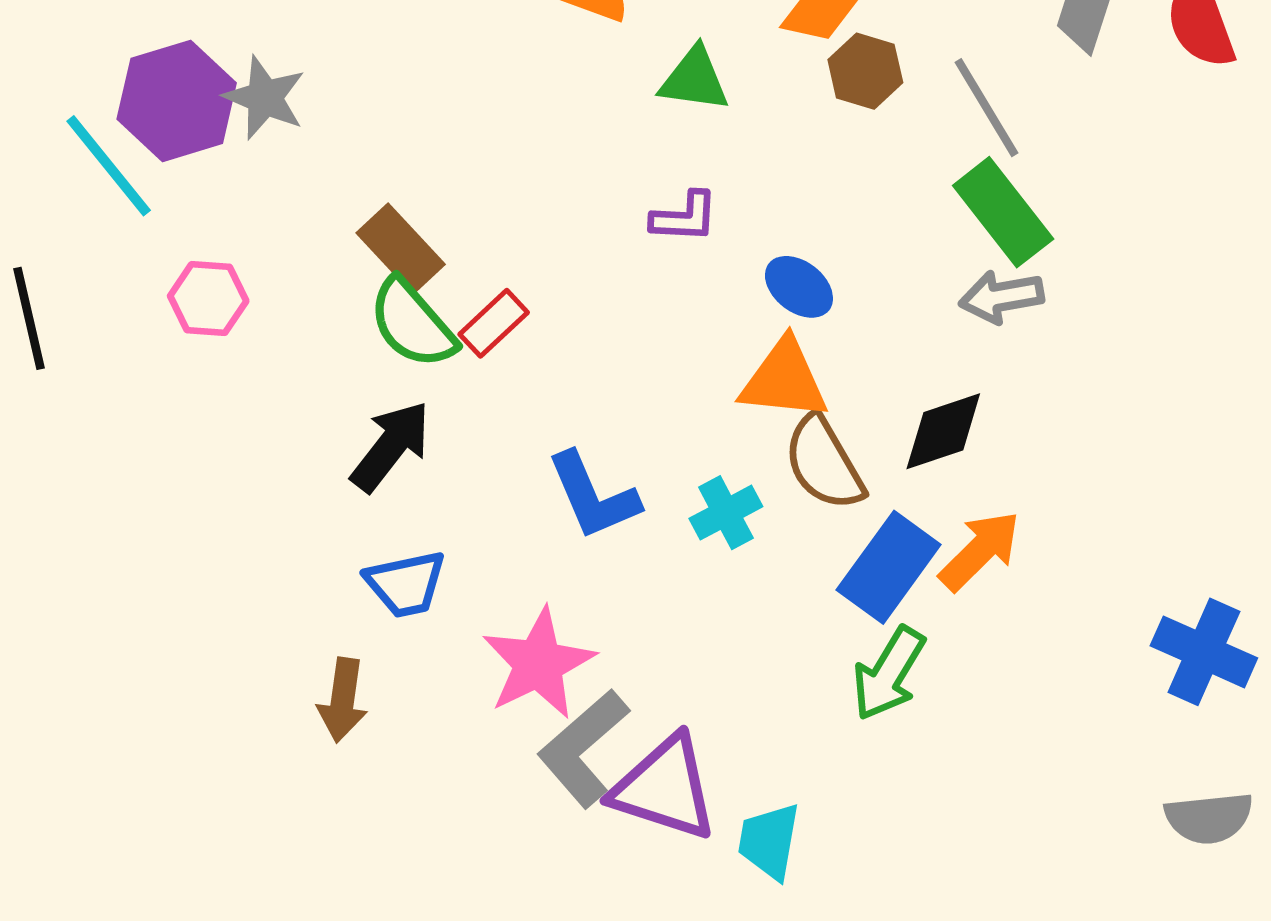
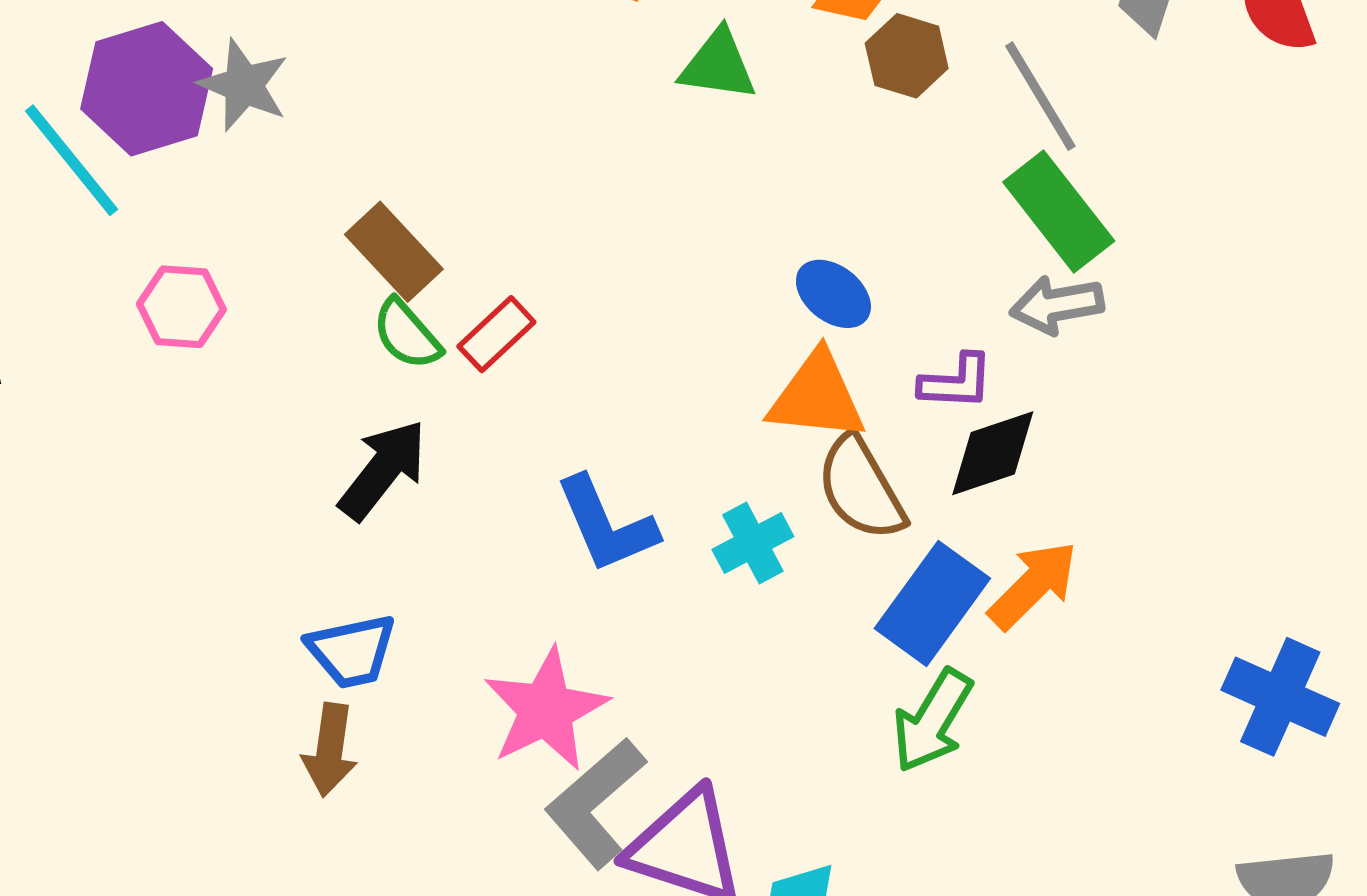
purple L-shape: (684, 217) -> (956, 382), moved
green semicircle: (412, 323) -> (407, 334), size x0.7
blue trapezoid: (406, 584) -> (352, 651), moved

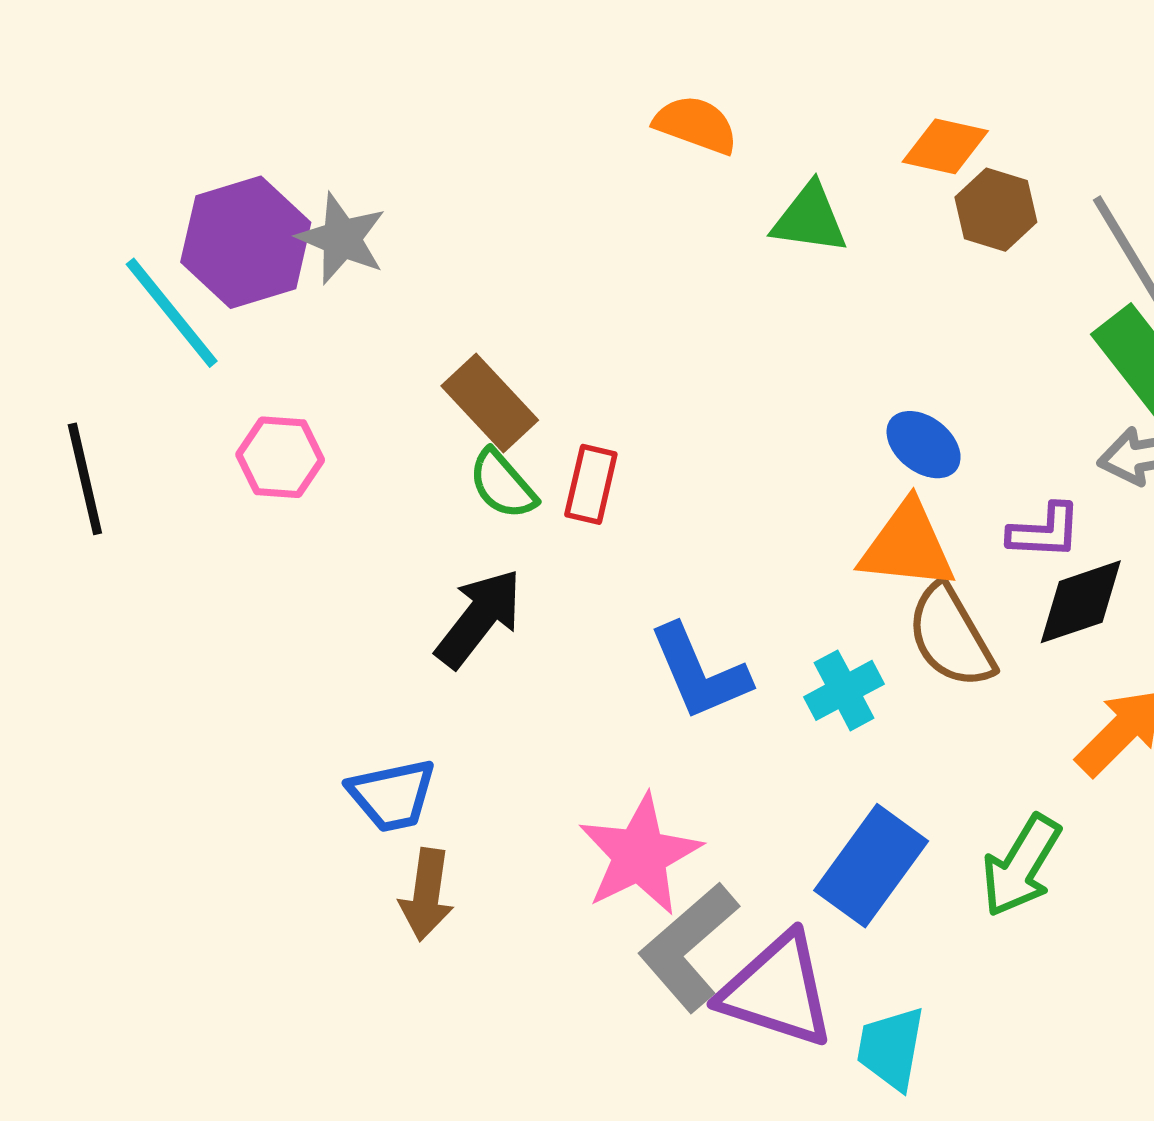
red rectangle: (496, 334) -> (591, 484), turned -34
blue rectangle: (932, 603) -> (871, 866), moved
blue trapezoid: (352, 651) -> (392, 795), moved

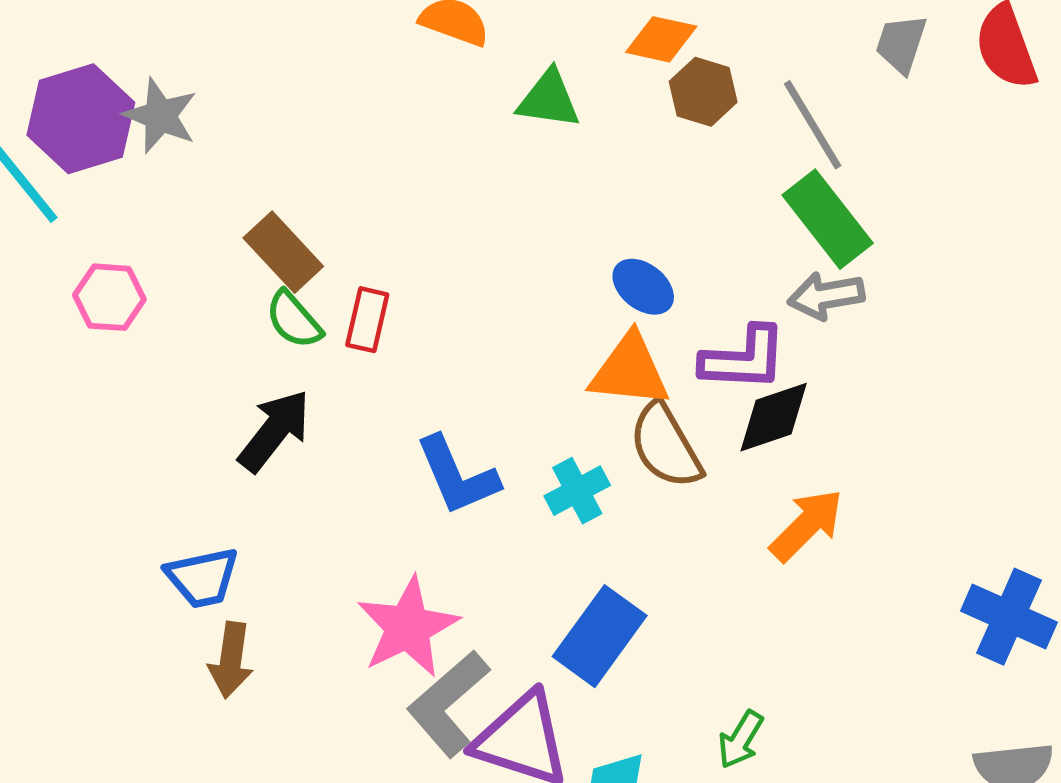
purple L-shape: (1045, 531) -> (744, 359), size x1.4
green arrow: (1021, 866) -> (741, 740), moved, size x0.7

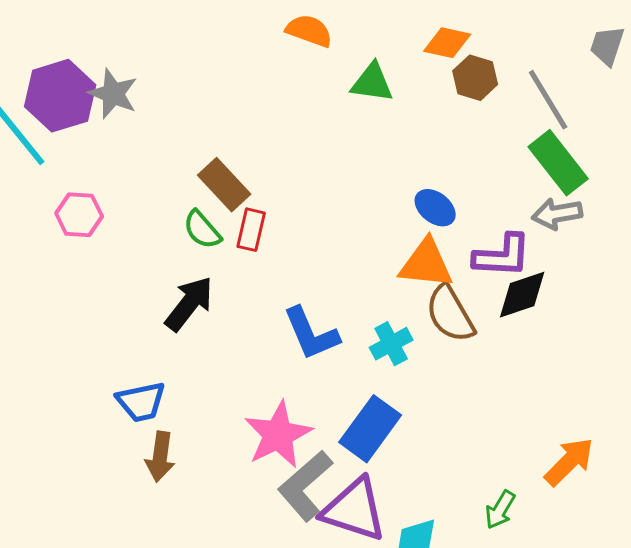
brown rectangle: (283, 252) -> (224, 185), moved
orange arrow: (807, 525) -> (569, 462), moved
blue rectangle: (600, 636) -> (370, 429), moved

